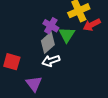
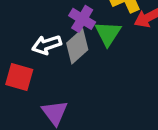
white arrow: (51, 61) -> (47, 45), moved

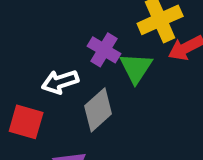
gray diamond: (77, 46) -> (98, 110), moved

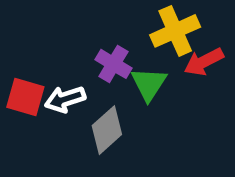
red square: (26, 122) -> (25, 97), moved

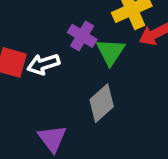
gray diamond: (107, 130) -> (102, 103), moved

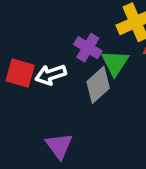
gray diamond: (102, 103) -> (98, 85), moved

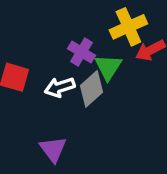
white arrow: (51, 75) -> (60, 87), moved

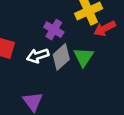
green triangle: (108, 67) -> (84, 57), moved

